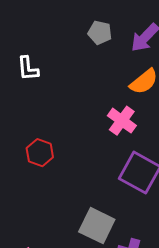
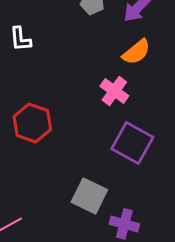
red hexagon: (40, 153) -> (32, 123), size x1.4

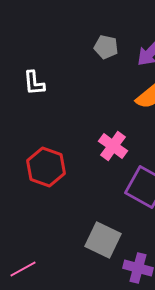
pink cross: (114, 91) -> (113, 146), moved

